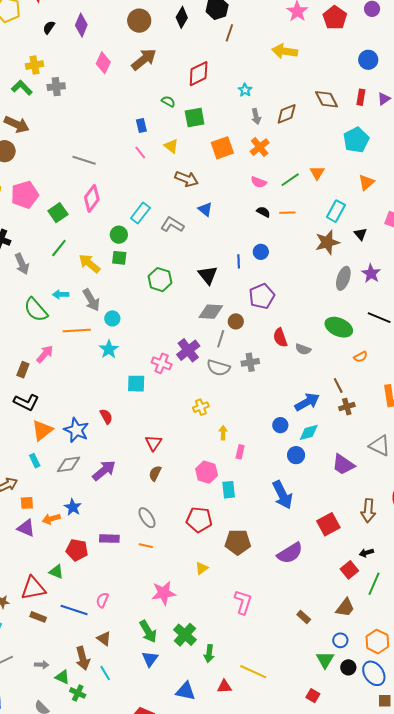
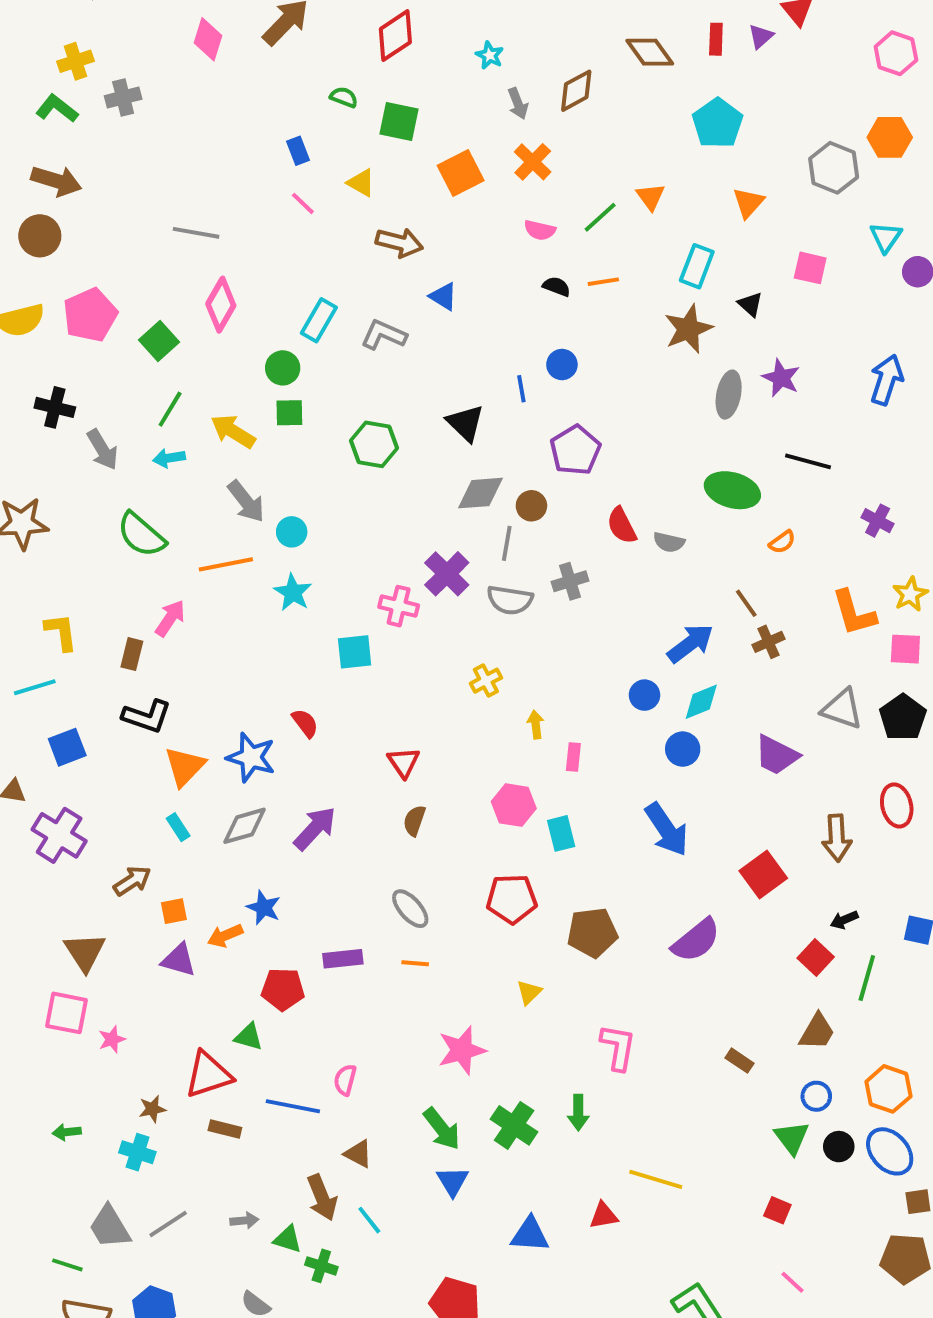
green square: (195, 117) -> (399, 121), turned 30
cyan arrow: (61, 294) -> (169, 458), moved
green arrow: (209, 654) -> (578, 1112), moved

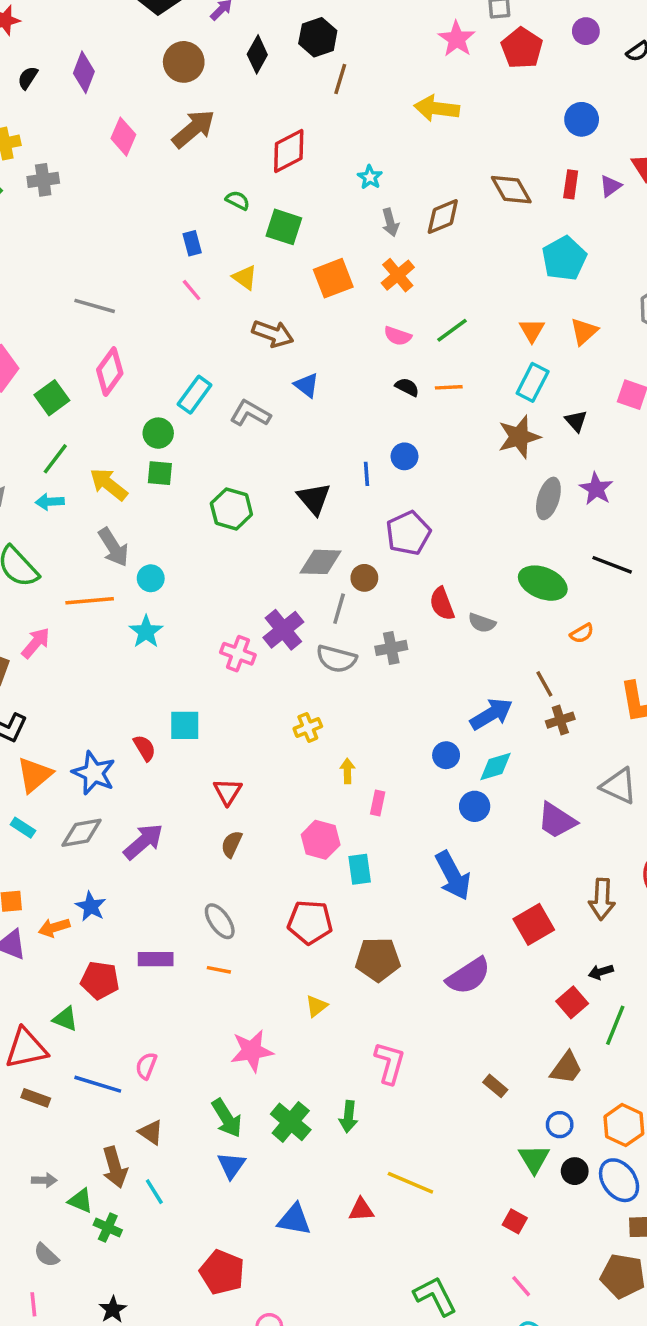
orange triangle: (651, 197) -> (532, 330), moved
cyan square: (355, 652) -> (185, 725), moved
cyan rectangle: (178, 827) -> (23, 828), turned -30

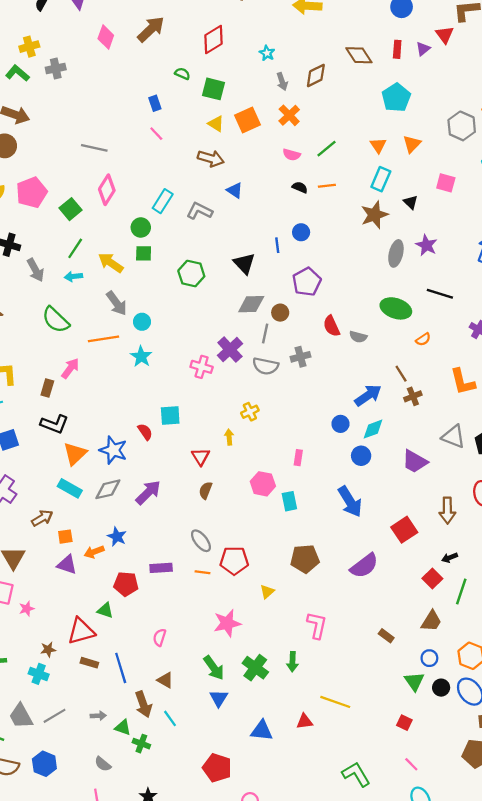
yellow triangle: (245, 277) -> (216, 124), moved
yellow arrow: (347, 771) -> (229, 437), moved
cyan rectangle: (23, 828) -> (70, 488), size x1.5
red pentagon: (310, 922) -> (234, 561), moved
blue line: (98, 1084) -> (121, 668), moved, turned 60

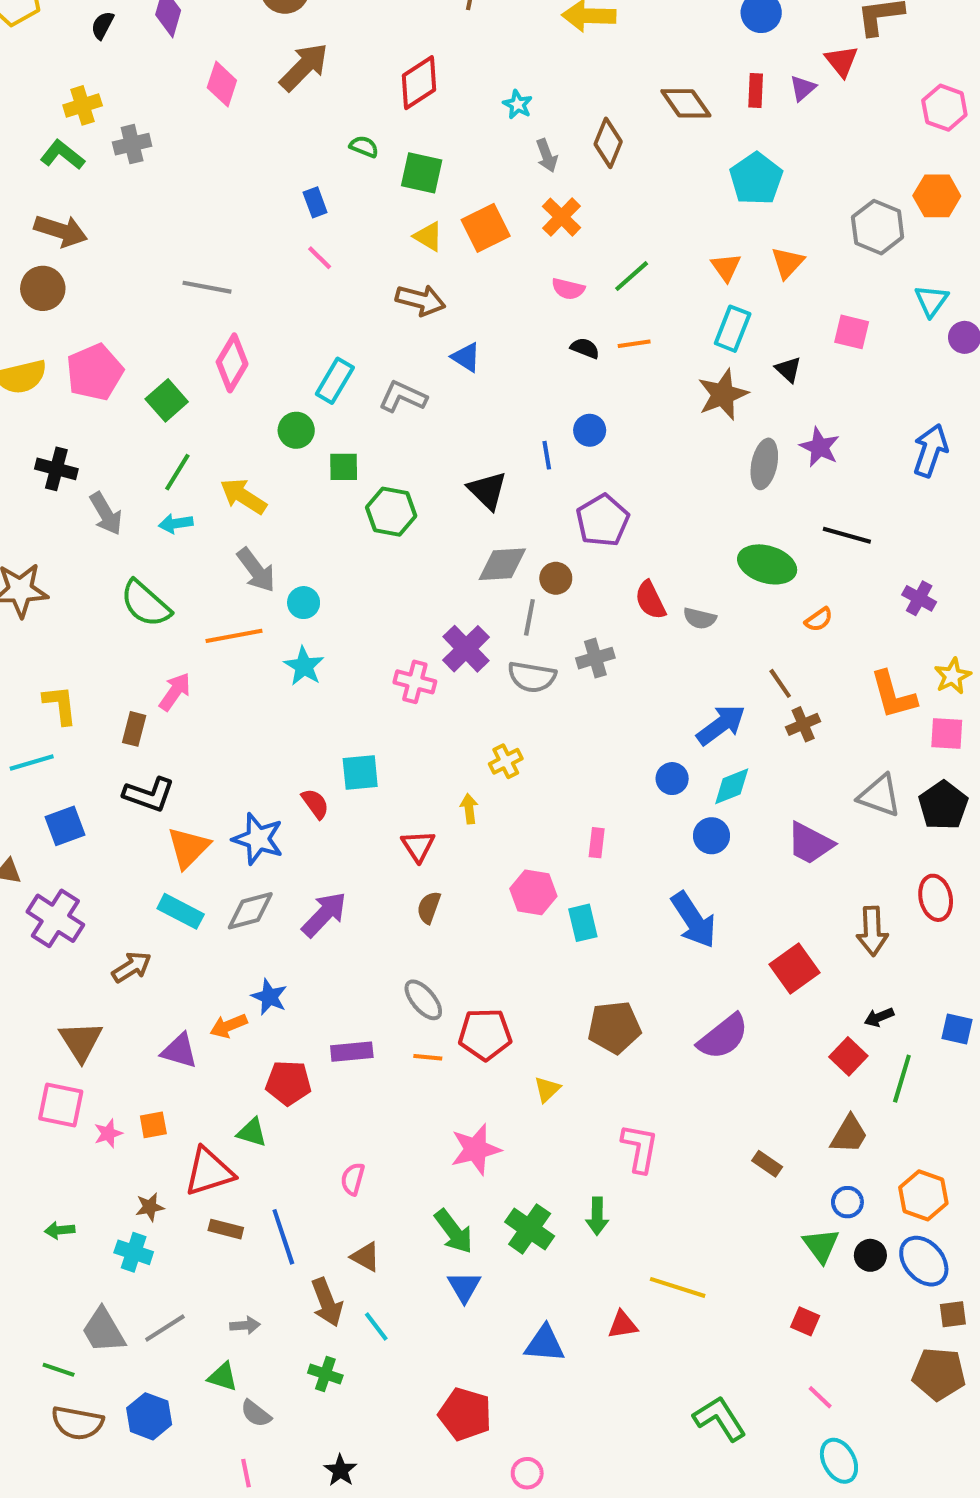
brown diamond: (316, 76) -> (608, 143), turned -40
green square: (144, 253) -> (344, 467), moved
orange square: (65, 537) -> (153, 1125), moved
green triangle: (123, 727) -> (223, 1377), moved

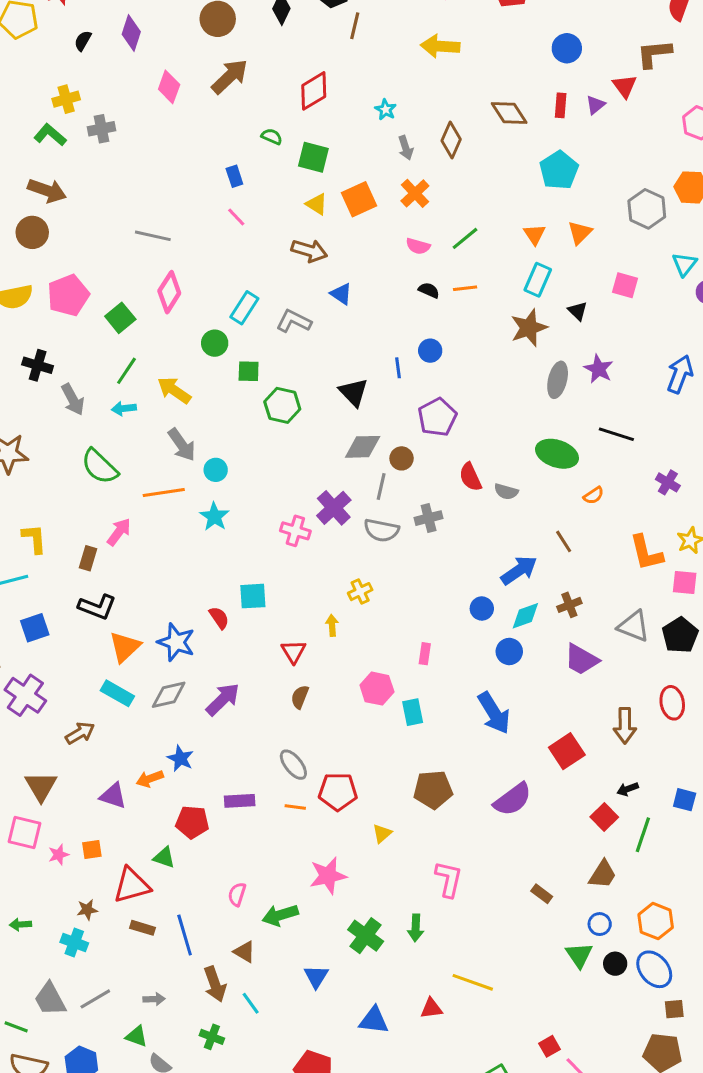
brown cross: (803, 724) -> (569, 605), moved
green arrow: (454, 1232) -> (280, 915), moved, turned 108
red square: (805, 1321) -> (550, 1046), moved, turned 35

